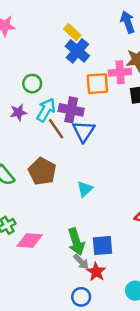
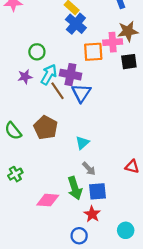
pink diamond: (30, 240) -> (48, 200), moved
gray arrow: (81, 262) -> (89, 169), moved

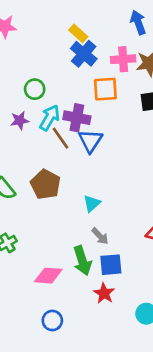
pink cross: (113, 42) -> (123, 59), moved
blue circle: (79, 236) -> (52, 320), moved

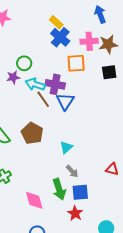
cyan arrow: (50, 118) -> (35, 84), turned -102
purple star: (20, 120) -> (13, 77), moved
pink diamond: (48, 276) -> (34, 200), turned 70

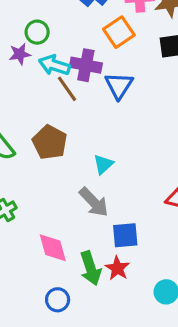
orange square: (76, 63) -> (119, 32), turned -30
blue triangle: (65, 101) -> (119, 86), moved
gray arrow: (72, 171) -> (94, 202), moved, size x1.5
green arrow: (59, 189) -> (91, 268), moved

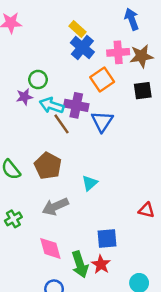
gray arrow: (94, 202) -> (55, 206), moved, turned 110

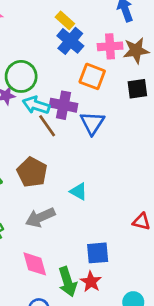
green circle: (38, 80) -> (21, 76), size x1.5
orange square: (102, 80) -> (92, 76), turned -35
cyan triangle: (90, 183) -> (79, 191), turned -49

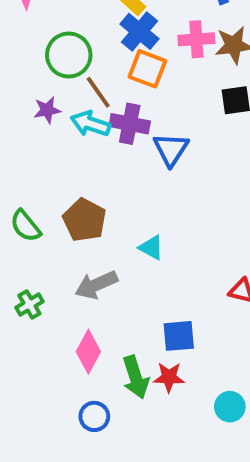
green circle: (21, 76) -> (69, 55), moved
orange square: (92, 76) -> (147, 69), moved
brown line: (47, 126) -> (98, 92), moved
pink diamond: (35, 264) -> (88, 352), turned 44
red star: (91, 282) -> (169, 377), turned -30

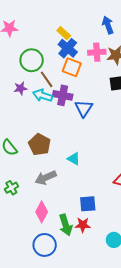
blue circle: (94, 416) -> (45, 245), size x1.5

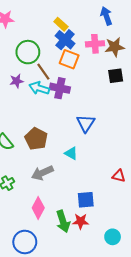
blue triangle: (84, 108) -> (86, 123), moved
blue circle: (45, 245) -> (25, 242), moved

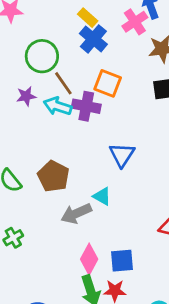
pink cross: (95, 44) -> (135, 22), moved, turned -30
orange square: (69, 59) -> (108, 83), moved
gray arrow: (42, 173) -> (76, 213), moved
pink diamond: (38, 208) -> (89, 259), moved

